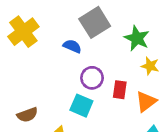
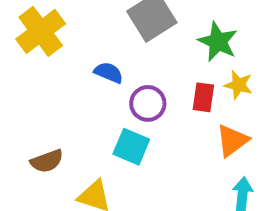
blue semicircle: (72, 46) -> (109, 73), moved
red rectangle: (120, 90) -> (203, 97), moved

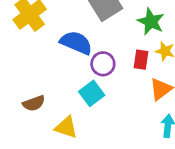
blue semicircle: (109, 73) -> (76, 43), size x1.6
cyan square: (131, 147) -> (92, 93), turned 30

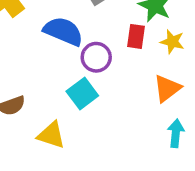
red rectangle: (141, 60) -> (136, 36), moved

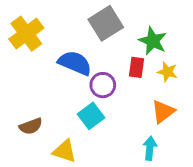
cyan arrow: (176, 133) -> (150, 148), moved

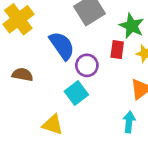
blue semicircle: (75, 63) -> (62, 46), turned 32
brown semicircle: (31, 126) -> (22, 75), moved, turned -150

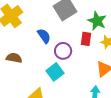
blue semicircle: (62, 46) -> (44, 36), size x0.7

